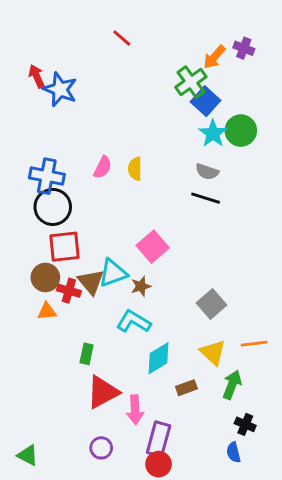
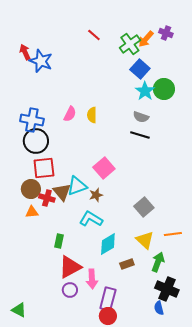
red line: (122, 38) -> (94, 35), moved
green cross: (191, 82) -> (130, 44), moved
black cross: (245, 424) -> (167, 289), size x1.6
purple circle: (101, 448) -> (70, 290), moved

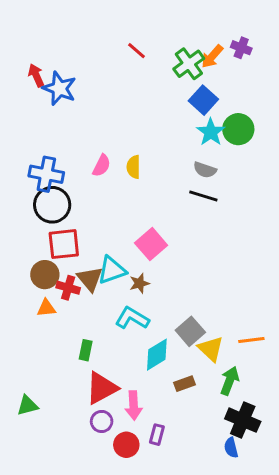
gray square: (144, 207) -> (190, 331), moved
purple rectangle: (108, 299) -> (157, 435), size x0.6
green triangle: (19, 310) -> (27, 405), moved, turned -42
red circle: (108, 316) -> (126, 445), moved

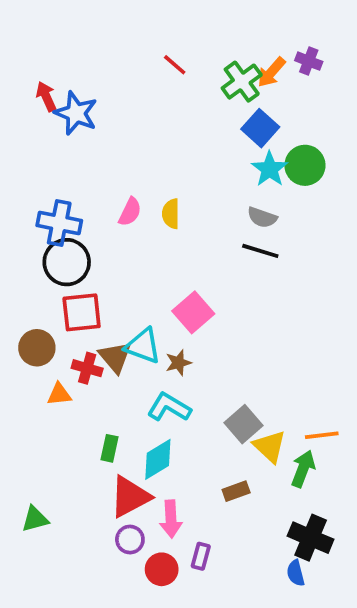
cyan triangle: (112, 270) -> (143, 346), turned 40
brown circle: (45, 275) -> (37, 348), moved
cyan diamond: (157, 355) -> (158, 459), moved
green arrow: (230, 381) -> (303, 469), moved

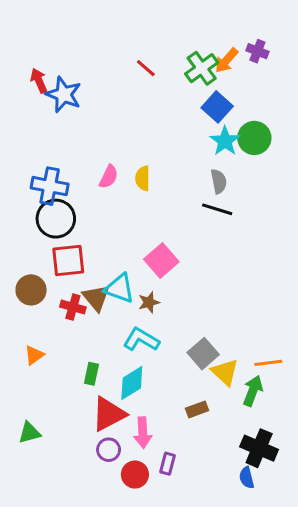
red line: (175, 65) -> (146, 68), moved
gray semicircle: (262, 217) -> (219, 181), turned -120
orange triangle: (59, 394) -> (34, 355), moved, turned -30

